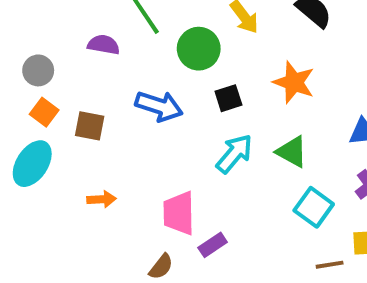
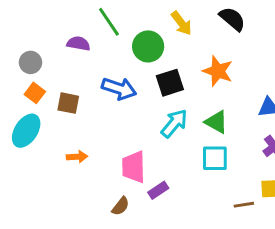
black square: (228, 98) -> (170, 83), size x1.4
cyan square: (314, 207) -> (215, 158), moved, turned -36

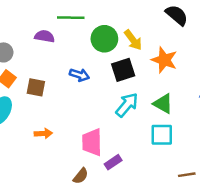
green line: (109, 22) -> (71, 18), turned -55
yellow arrow: (181, 23) -> (133, 40), moved
blue arrow: (119, 89) -> (79, 75), size x0.7

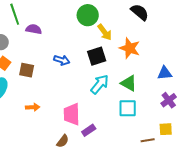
green line: (71, 18) -> (15, 14), moved, turned 70
green circle: (104, 39) -> (88, 15), moved

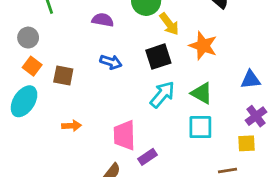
purple semicircle: (34, 29) -> (103, 20), moved
yellow square: (166, 129) -> (246, 143), moved

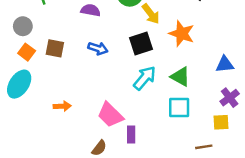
brown square: (63, 76) -> (55, 48), moved
pink trapezoid: (124, 135) -> (110, 115), turned -44
purple rectangle: (147, 157) -> (131, 135), turned -56

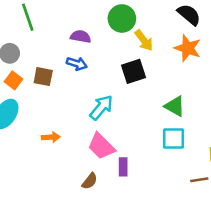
orange star: (182, 34) -> (188, 48), moved
blue arrow: (98, 48) -> (77, 64), moved
cyan arrow: (145, 78) -> (101, 108), moved

